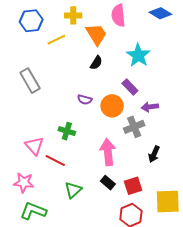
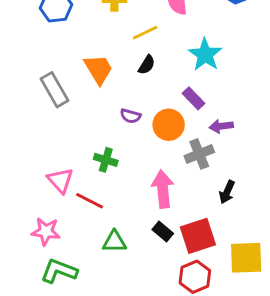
orange trapezoid: (96, 34) -> (98, 69), moved
yellow line: (56, 40) -> (145, 33), moved
red square: (133, 186) -> (198, 236), size x1.4
green triangle: (73, 190) -> (114, 242), turned 42

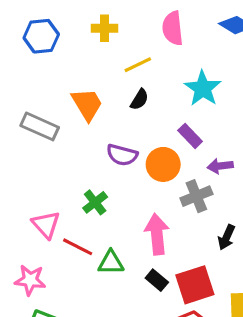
gray rectangle: (55, 90) -> (40, 126), turned -36
purple semicircle: (131, 116) -> (122, 155), size x1.4
green cross: (106, 160) -> (95, 202), turned 35
green triangle: (114, 242) -> (111, 263), moved

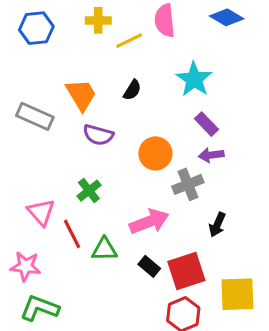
yellow line: (138, 65) -> (129, 41), moved
purple rectangle: (190, 136) -> (206, 124), moved
purple semicircle: (122, 155) -> (98, 135), moved
pink arrow: (157, 234) -> (149, 222), turned 75
red line: (78, 247) -> (72, 234), turned 36

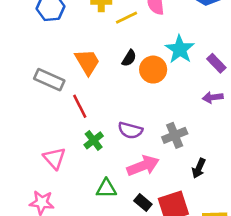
purple rectangle: (206, 124) -> (216, 63), moved
purple semicircle: (98, 135) -> (130, 130), moved
orange circle: (155, 153) -> (153, 70), moved
purple arrow: (211, 155) -> (213, 97), moved
red line: (72, 234) -> (80, 106), moved

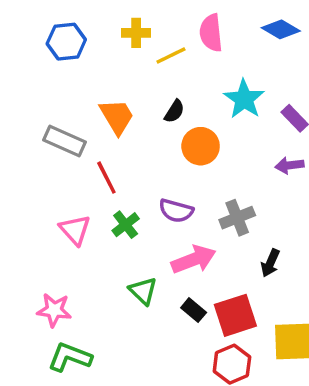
orange circle: (153, 70) -> (201, 146), moved
pink triangle: (54, 158) -> (75, 230), moved
green triangle: (106, 189) -> (143, 291), turned 45

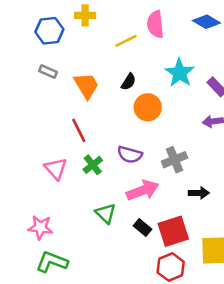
yellow cross: (136, 33) -> (85, 15), moved
gray rectangle: (65, 141) -> (48, 72), moved, size x0.6
black arrow: (270, 263) -> (199, 193), turned -114

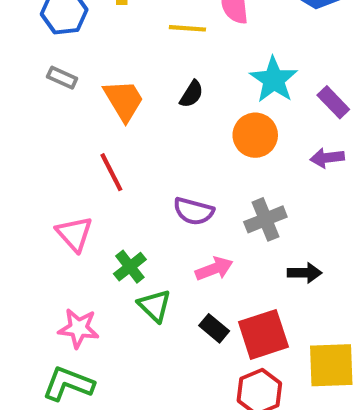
yellow line: (126, 41) -> (187, 28), turned 30
orange circle: (148, 107) -> (255, 135), moved
green cross: (93, 165) -> (130, 267), moved
pink arrow: (143, 190) -> (214, 269), size x0.7
pink star: (40, 227) -> (79, 328), moved

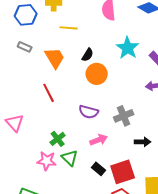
yellow line: (187, 28) -> (69, 28), moved
orange circle: (255, 135) -> (97, 74), moved
pink triangle: (74, 234) -> (15, 123), moved
pink star: (79, 328) -> (47, 161), moved

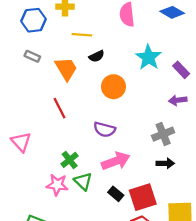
black semicircle: (88, 55) -> (97, 56), moved, turned 32
gray cross: (124, 116) -> (163, 134), moved
pink arrow: (99, 140) -> (116, 161), size x1.4

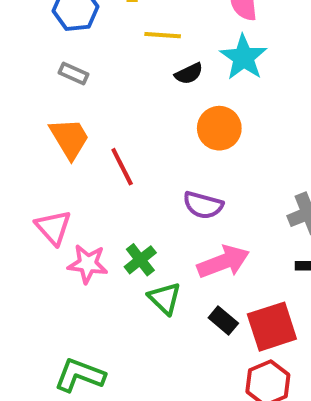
cyan star: (148, 57) -> (244, 57), moved
orange trapezoid: (66, 69) -> (69, 138), moved
pink star: (57, 185) -> (88, 264), moved

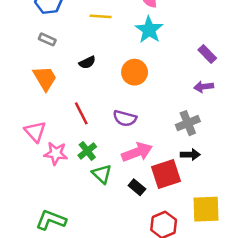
black semicircle: (189, 74) -> (87, 62), moved
red line: (122, 167) -> (81, 113), moved
red square: (272, 327) -> (166, 174), moved

